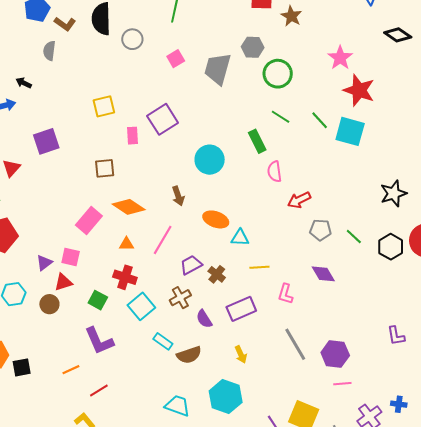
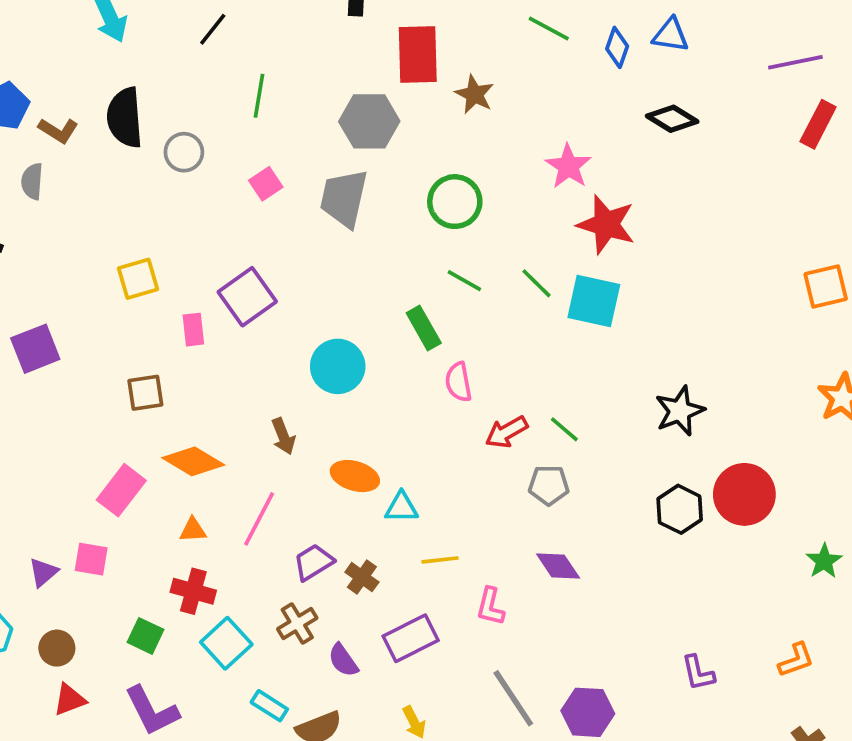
gray hexagon: (253, 47) -> (369, 121), moved, size x1.4
green line: (354, 236) -> (564, 429), moved
red triangle: (63, 282) -> (70, 700), moved

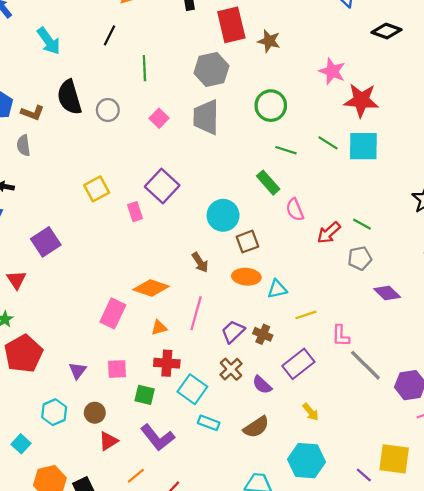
brown square: (145, 393) -> (247, 242), moved
pink square: (91, 559) -> (117, 369), moved
purple diamond: (558, 566) -> (387, 293), moved
gray line: (513, 698) -> (365, 365), moved
cyan rectangle: (269, 706) -> (209, 423), moved

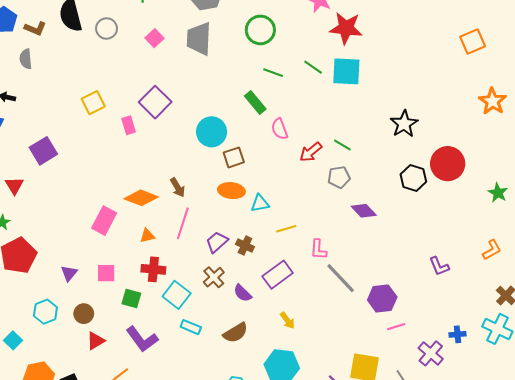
brown arrow: (200, 262) -> (178, 187), moved

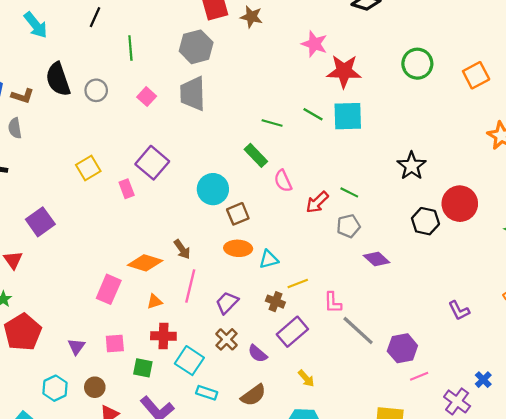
green circle: (260, 30) -> (417, 64), moved
brown cross: (245, 246) -> (275, 302), moved
blue cross: (457, 334) -> (483, 380), turned -35

